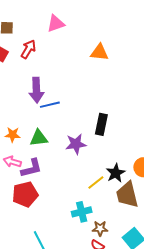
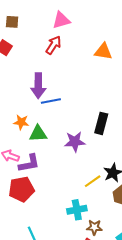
red arrow: (28, 49) -> (53, 45), moved
orange star: (13, 135) -> (21, 122), moved

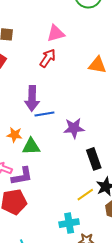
black rectangle: (101, 123) -> (94, 159), moved, turned -35
purple star: (75, 142) -> (74, 128), moved

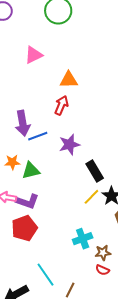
red arrow: (48, 58) -> (61, 105), moved
orange triangle: (97, 65) -> (69, 80), moved
purple L-shape: (22, 176) -> (27, 201), turned 40
yellow line: (85, 195) -> (91, 197), moved

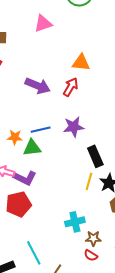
pink triangle: (34, 55) -> (43, 24), moved
purple arrow: (23, 123) -> (38, 86), moved, turned -65
blue line: (38, 136) -> (41, 130), moved
yellow line: (91, 197) -> (89, 181), turned -36

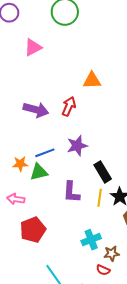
orange triangle: (81, 63) -> (92, 80), moved
purple L-shape: (25, 178) -> (71, 192), moved, turned 75
red semicircle: (91, 255) -> (103, 270), moved

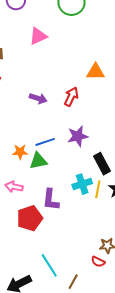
purple arrow: (36, 110) -> (38, 98), size x0.7
purple L-shape: (71, 192) -> (51, 200), moved
cyan cross: (91, 240) -> (82, 184), moved

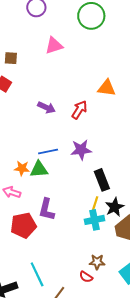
orange star: (20, 152) -> (22, 168), moved
cyan cross: (82, 184) -> (94, 220), moved

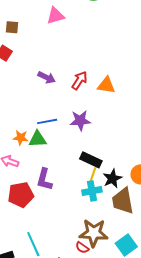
orange triangle: (107, 88) -> (106, 85), moved
black rectangle: (102, 180) -> (91, 160), moved, turned -45
brown star: (97, 262) -> (94, 233), size x1.8

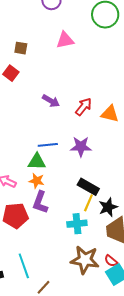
orange star: (21, 138) -> (37, 181), moved
cyan cross: (92, 191) -> (77, 224), moved
red semicircle: (82, 248) -> (111, 261), moved

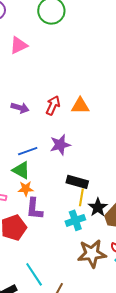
green triangle: (37, 162) -> (21, 170), turned 42
black star: (108, 207) -> (98, 207), moved

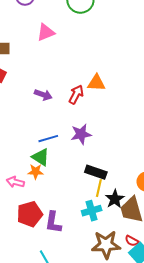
orange triangle: (80, 106) -> (96, 83), moved
orange star: (26, 189) -> (36, 172), moved
purple L-shape: (34, 209) -> (53, 222), moved

